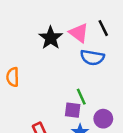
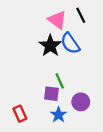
black star: (51, 38) -> (50, 46), moved
blue semicircle: (92, 57) -> (70, 43), turned 45

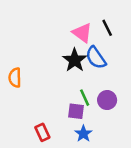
purple circle: (81, 102) -> (107, 100), moved

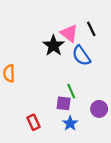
black star: (75, 60) -> (54, 46), moved
purple circle: (107, 100) -> (99, 109), moved

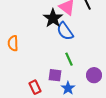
blue semicircle: (81, 56) -> (65, 31), moved
purple square: (64, 103) -> (55, 75), moved

